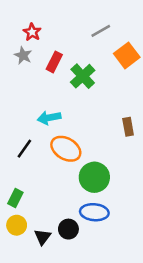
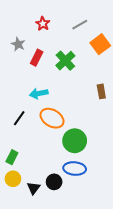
red star: (32, 32) -> (43, 24), moved
red rectangle: (54, 62) -> (37, 58), moved
brown rectangle: (128, 127) -> (101, 91), moved

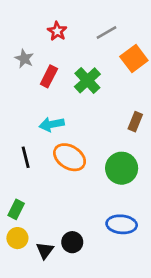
brown rectangle: (101, 91) -> (135, 122), turned 32
black line: (19, 118) -> (26, 157), turned -49
green circle: (75, 141) -> (122, 168), moved
blue ellipse: (75, 169) -> (122, 224), moved

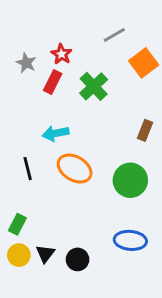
red star: (57, 31) -> (61, 54), moved
black triangle: (45, 250) -> (45, 254), moved

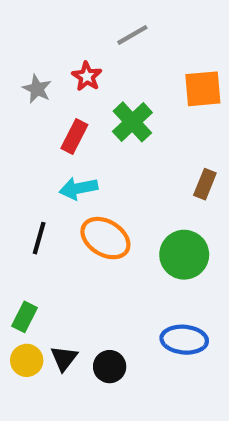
gray line: (114, 35) -> (132, 35), moved
orange square: (144, 63) -> (203, 89), turned 32
red rectangle: (53, 82) -> (74, 137), moved
black line: (28, 169) -> (39, 238), turned 30

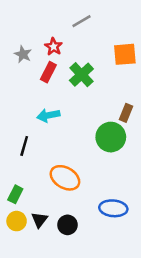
red rectangle: (74, 137) -> (48, 72), moved
orange ellipse: (105, 238) -> (65, 178), moved
green circle: (184, 255) -> (111, 137), moved

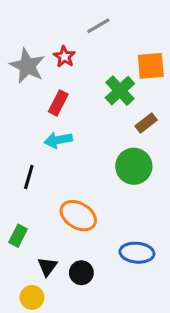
gray star: (23, 54) -> (27, 66), size x1.6
red rectangle: (48, 72) -> (58, 103), moved
green cross: (81, 75) -> (120, 91), moved
brown rectangle: (126, 113) -> (146, 123), moved, turned 30
yellow circle: (17, 221) -> (32, 297), moved

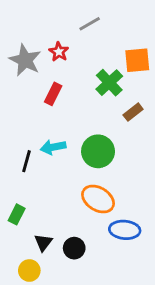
cyan arrow: (58, 140) -> (53, 147), moved
green circle: (134, 166) -> (98, 151), moved
orange ellipse: (78, 216) -> (98, 199), moved

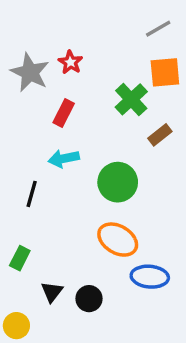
gray line: (90, 24) -> (158, 29), moved
cyan arrow: (53, 147) -> (64, 159), moved
yellow circle: (29, 271) -> (16, 326), moved

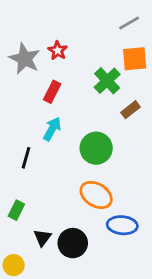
cyan arrow: (64, 159) -> (52, 129), turned 130
black circle: (89, 299) -> (73, 243), size x1.4

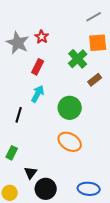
blue ellipse: (122, 225) -> (89, 189), moved
black circle: (73, 243) -> (46, 189), moved

